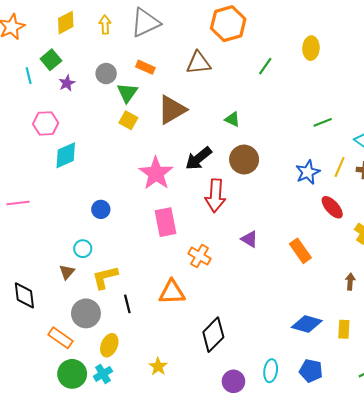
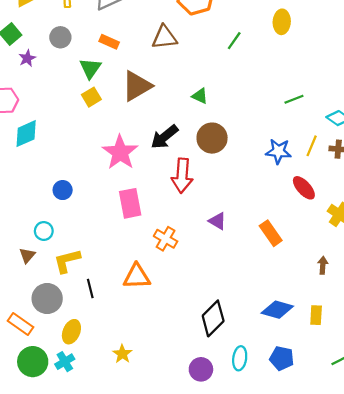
gray circle: (106, 74) -> (60, 37), moved
yellow square: (128, 120) -> (91, 97), turned 30
blue star: (308, 172) -> (278, 151), turned 30
black diamond: (213, 335) -> (213, 318), moved

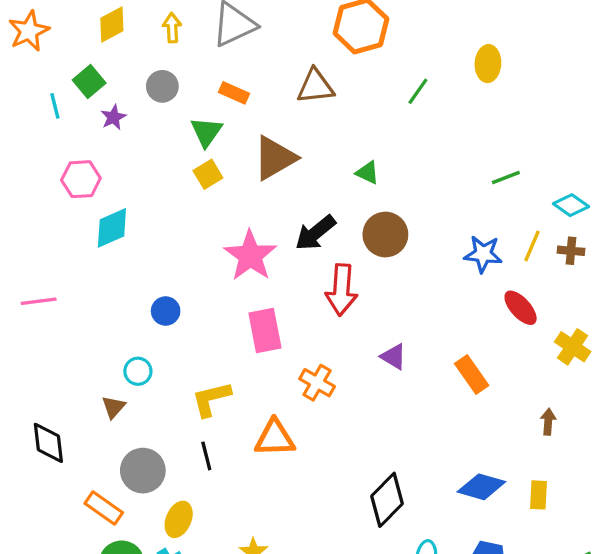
yellow L-shape: (67, 261) -> (211, 399), moved

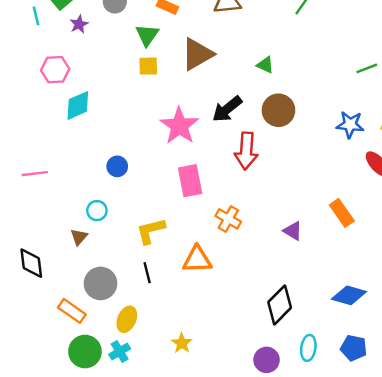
yellow square: (208, 174) -> (148, 66), turned 30
pink line: (39, 301) -> (35, 174), moved
purple triangle: (394, 357) -> (293, 231), moved

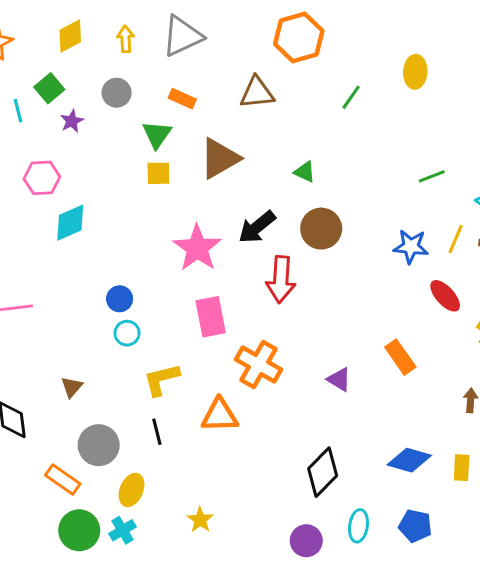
cyan circle: (97, 211) -> (127, 333), moved
orange cross: (228, 219) -> (258, 365), size x1.4

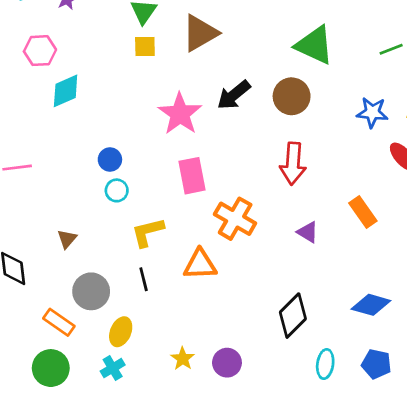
green triangle: (305, 172) -> (314, 45), moved, size x2.0
red arrow: (281, 279) -> (293, 164), moved
green circle: (79, 530) -> (51, 368), moved
purple circle: (306, 541) -> (227, 363), moved

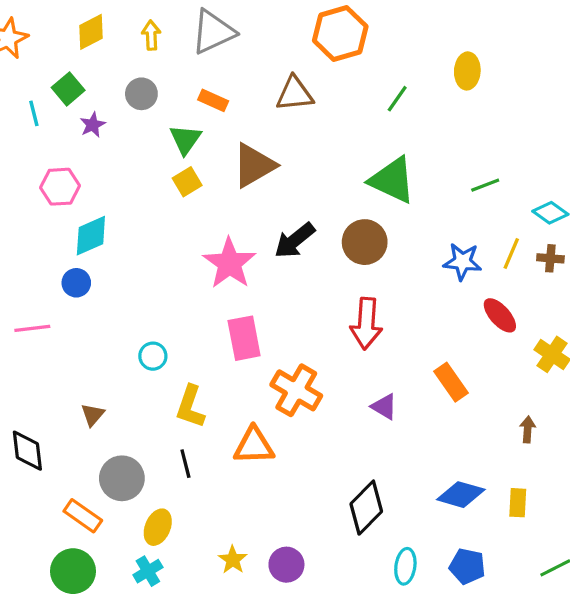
yellow square: (145, 47) -> (187, 182), turned -30
blue circle: (110, 160) -> (76, 283), moved
yellow L-shape: (148, 232) -> (190, 407), turned -57

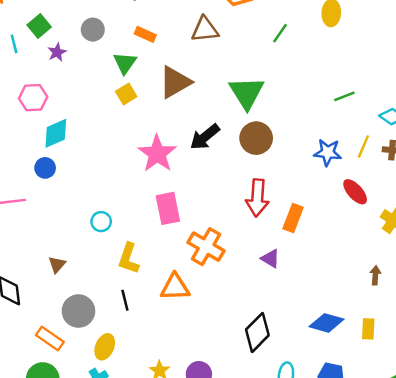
green triangle: (392, 180) -> (247, 93), moved, turned 33
orange rectangle: (451, 382) -> (293, 218), moved, turned 56

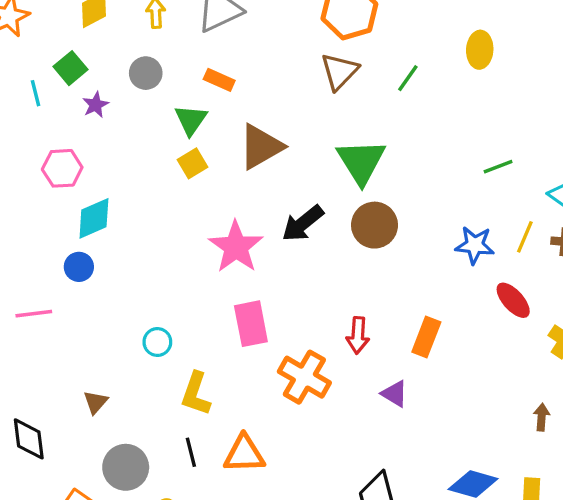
brown triangle: (205, 30) -> (339, 71), moved, turned -40
red arrow: (257, 198) -> (358, 335), moved, size x0.7
orange triangle: (175, 287) -> (244, 454), moved

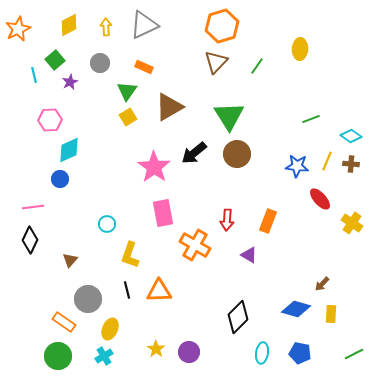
brown arrow: (542, 417) -> (322, 284), moved, turned -140
black diamond: (29, 439) -> (30, 240), moved, turned 32

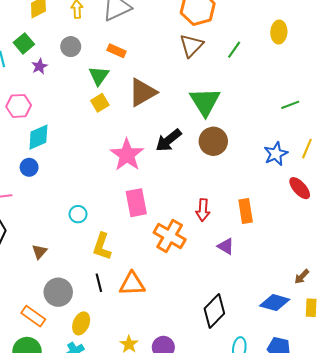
blue star: (297, 166) -> (276, 154), turned -30
orange rectangle: (268, 221) -> (246, 211), turned -30

